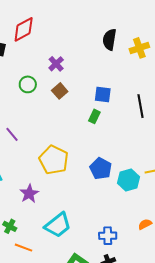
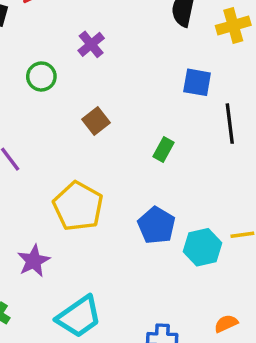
brown square: (60, 91) -> (96, 121), moved
blue square: (103, 95) -> (197, 82), moved
green rectangle: (94, 116) -> (164, 150), moved

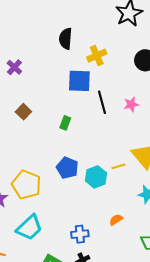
yellow cross: (233, 25) -> (97, 56), moved
blue square: (197, 82) -> (79, 81), size x1.4
yellow pentagon: (78, 206) -> (26, 185), moved

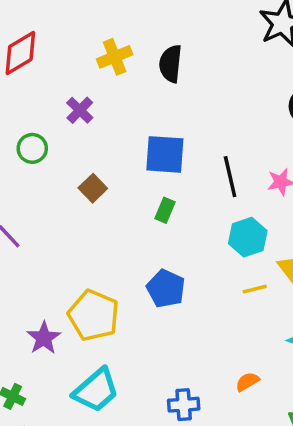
yellow cross: (97, 56) -> (115, 57), moved
blue square: (79, 81) -> (165, 154), moved
cyan hexagon: (96, 177) -> (248, 237), moved

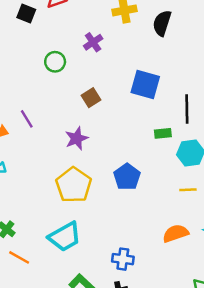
green rectangle: (165, 210) -> (163, 133), moved, turned 49
purple star: (44, 338) -> (77, 138), moved
orange semicircle: (247, 382) -> (176, 233), moved, size x1.5

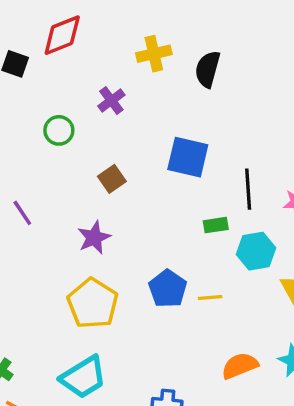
yellow line: (188, 190) -> (210, 298), moved

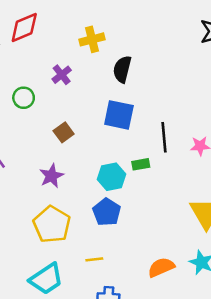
black semicircle: (208, 69) -> (122, 69), moved
cyan hexagon: (256, 251) -> (111, 177), moved
yellow line: (210, 298) -> (94, 259), moved

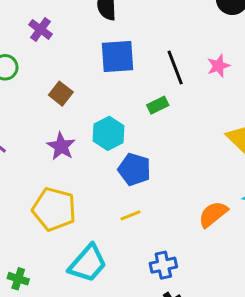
cyan hexagon: (111, 177) -> (108, 133), moved
yellow pentagon: (52, 224) -> (54, 209), moved
yellow line: (94, 259) -> (130, 215), moved

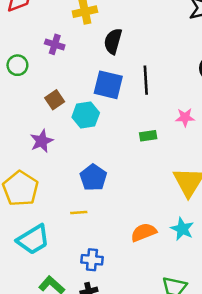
purple cross: (40, 29) -> (55, 44), turned -36
black line: (175, 67) -> (146, 80), moved
green rectangle: (158, 105) -> (148, 136), moved
cyan hexagon: (108, 133) -> (86, 115), moved

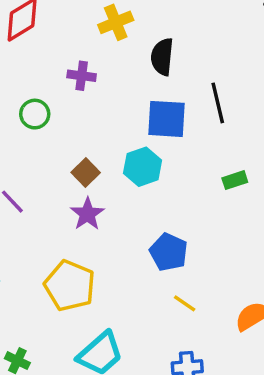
brown square: (55, 100) -> (86, 172), moved
yellow line: (79, 212) -> (185, 303), moved, turned 49

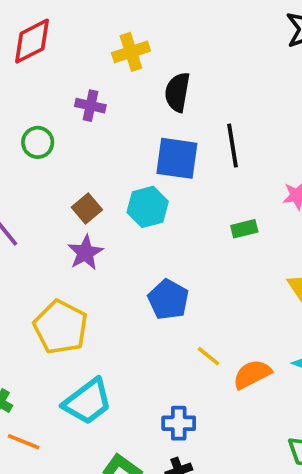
yellow line: (185, 303) -> (209, 356), moved

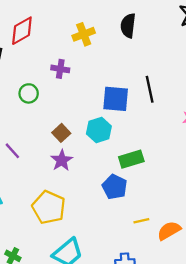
black semicircle: (177, 92) -> (128, 26), moved
green rectangle: (244, 229) -> (131, 159), moved, size x1.5
yellow line: (209, 356) -> (141, 221), turned -49

